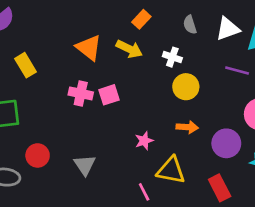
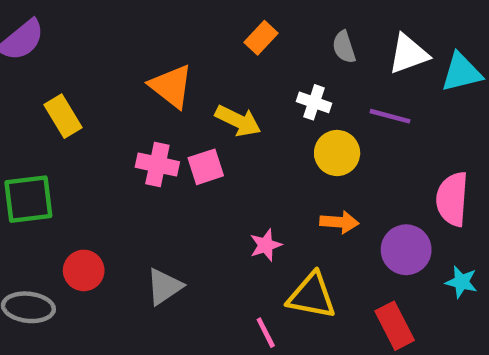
yellow arrow: (129, 49) -> (238, 121), moved
purple line: (237, 71) -> (390, 116), moved
gray triangle: (85, 165) -> (164, 287), turned 30

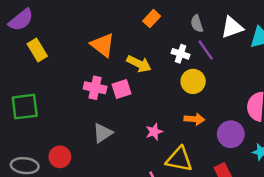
yellow rectangle: (63, 116) -> (37, 50), moved
purple line: (390, 116) -> (206, 50), moved, turned 40
red circle: (84, 270) -> (60, 157), moved
gray triangle: (164, 287) -> (103, 133), moved

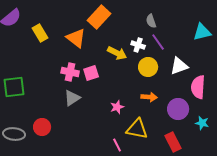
orange rectangle: (152, 19) -> (99, 17), moved, size x1.6
white triangle: (232, 27) -> (179, 66), moved
yellow rectangle: (37, 50) -> (40, 33), moved
yellow arrow: (139, 64) -> (117, 53), moved
gray triangle: (103, 133) -> (72, 98), moved

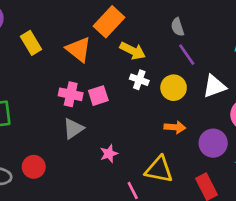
white cross: (138, 45) -> (139, 80), moved
yellow arrow: (117, 53) -> (133, 51), moved
pink star: (117, 107) -> (109, 154), moved

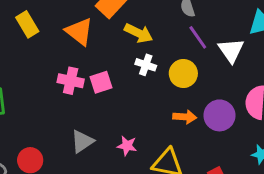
white triangle: (214, 86) -> (231, 50), moved, turned -45
gray triangle: (73, 129) -> (82, 141), moved
purple circle: (213, 143) -> (219, 115), moved
pink star: (109, 154) -> (127, 146), moved, turned 30

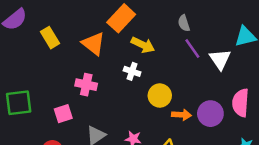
white cross: (146, 65) -> (132, 71), moved
yellow circle: (183, 74) -> (160, 96), moved
pink square: (101, 82) -> (63, 114), moved

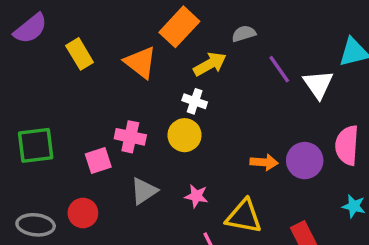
gray semicircle: (184, 23) -> (244, 34), moved, turned 91
yellow arrow: (143, 45) -> (210, 64), turned -55
pink cross: (86, 85) -> (130, 137), moved
yellow circle: (160, 96) -> (184, 135), moved

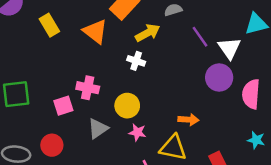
yellow circle: (184, 135) -> (127, 106), moved
purple circle: (305, 161) -> (219, 77), moved
orange arrow: (264, 162) -> (188, 120), moved

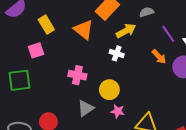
pink square: (63, 106) -> (36, 50), moved
orange arrow: (188, 120) -> (159, 57), moved, turned 42

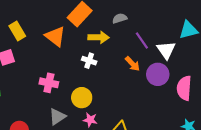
yellow arrow: (126, 31) -> (99, 37), turned 30

